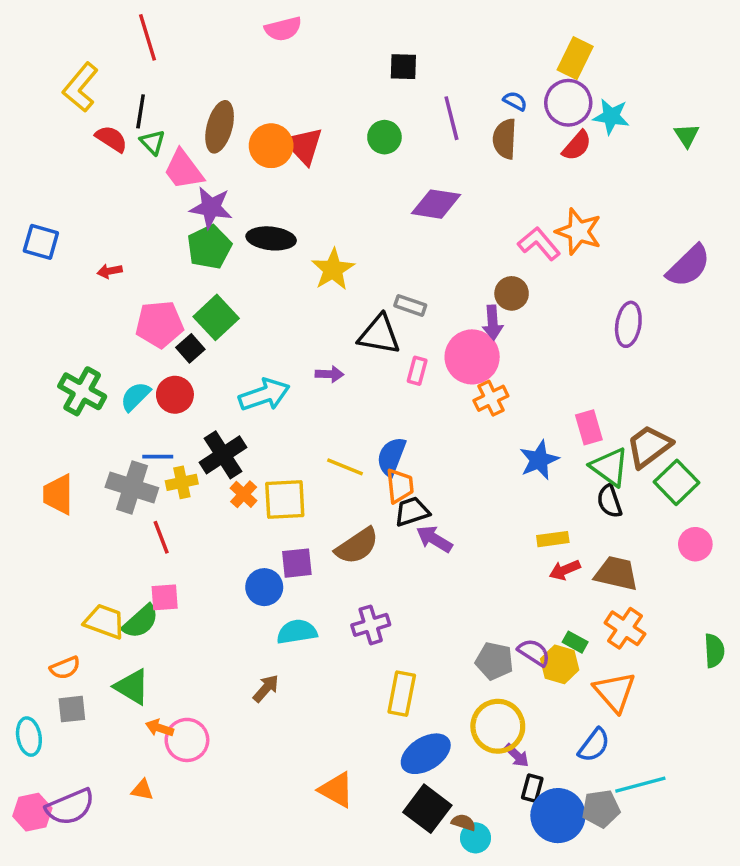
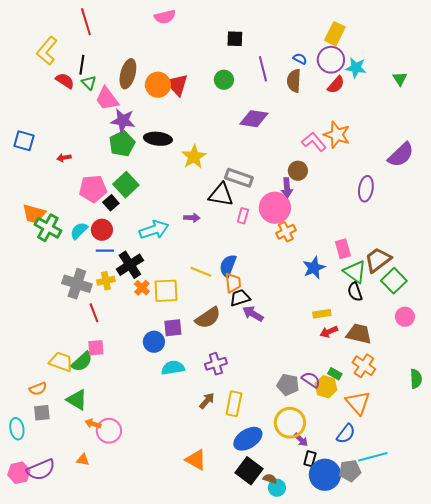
gray rectangle: (410, 305) -> (239, 178), size x1.5
blue line: (158, 457) -> (105, 251), moved
orange trapezoid: (58, 494) -> (34, 214), moved, turned -75
brown arrow: (266, 688) -> (207, 401), moved

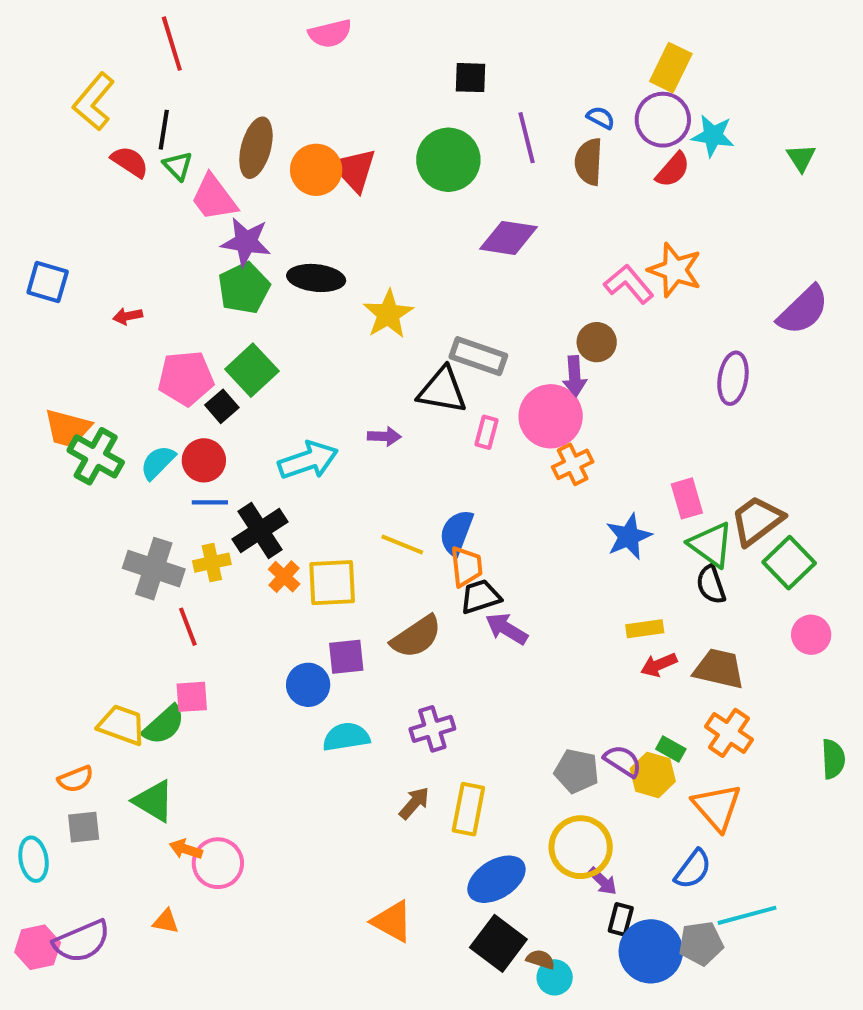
green circle: (224, 80) -> (448, 160), size x1.6

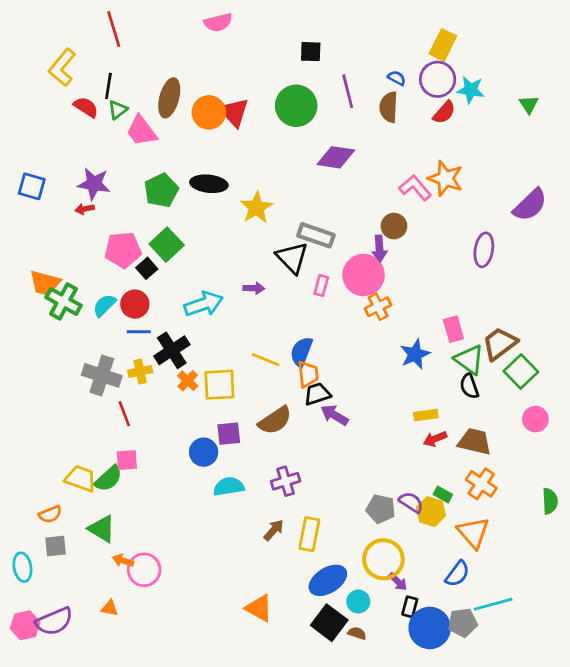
green triangle: (178, 166) -> (118, 110), turned 36
purple star: (246, 242) -> (94, 184), moved
black triangle: (442, 390) -> (292, 258), turned 36
cyan circle: (555, 977) -> (358, 602), moved

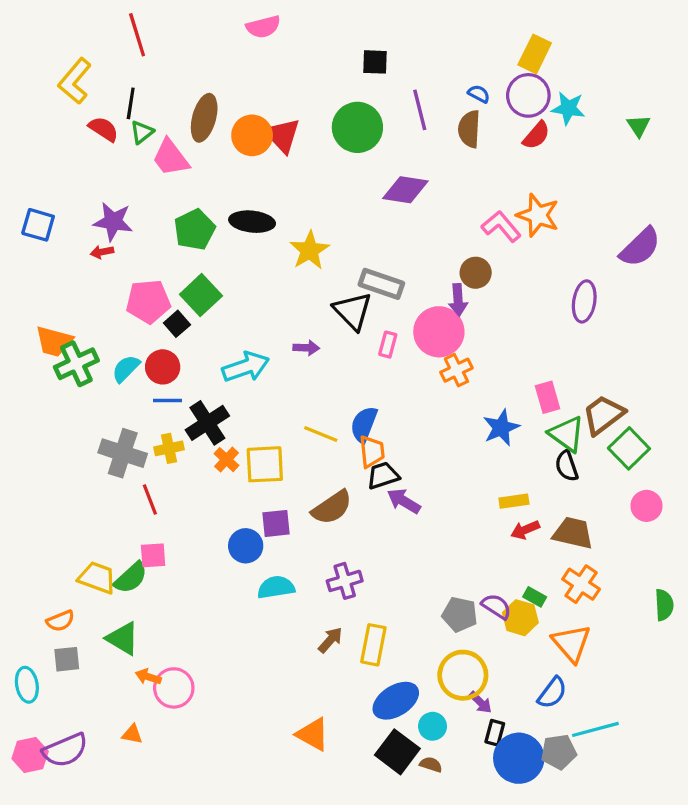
green cross: (63, 301) -> (76, 364), turned 36

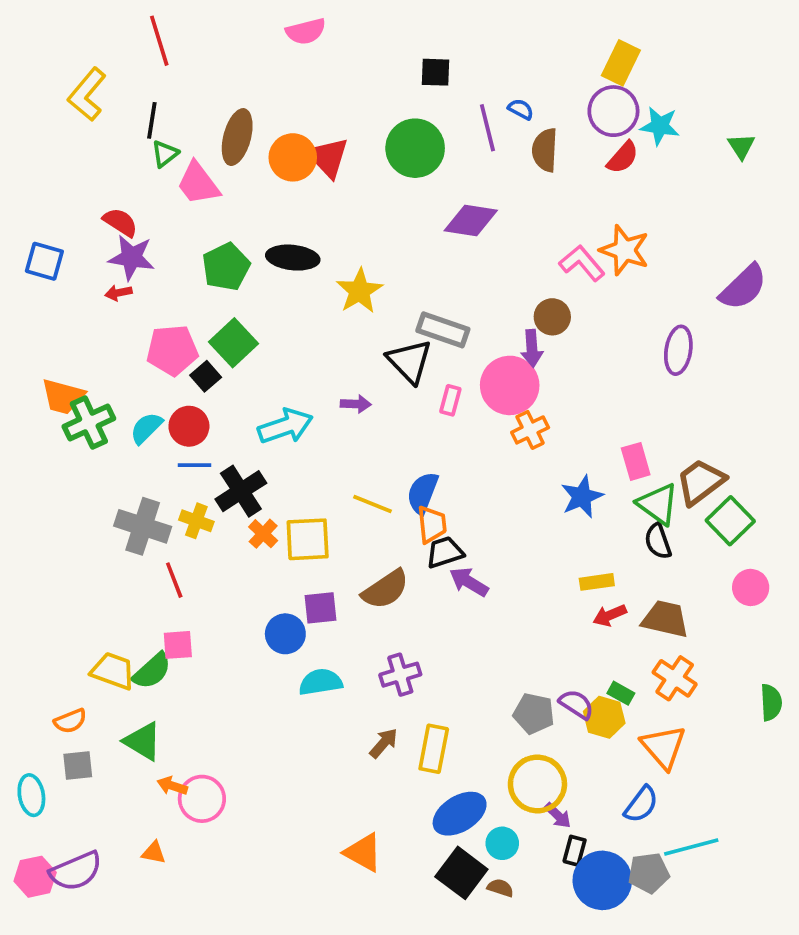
blue semicircle: (479, 94) -> (521, 109), moved
red semicircle: (104, 129) -> (120, 222), moved
yellow cross: (169, 448) -> (196, 521), turned 32

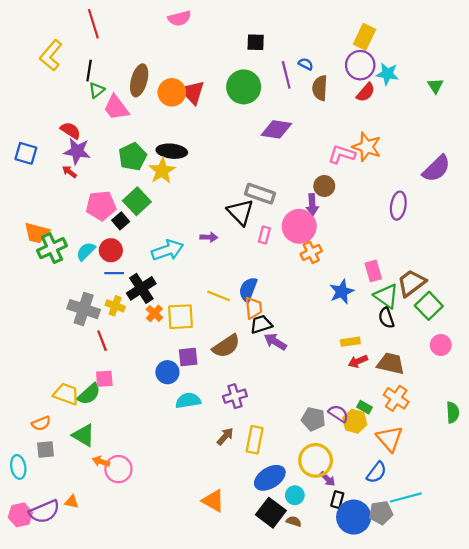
pink L-shape: (582, 263) -> (342, 154), turned -32
yellow star: (359, 291) -> (162, 171), moved
red arrow: (119, 293) -> (69, 172), turned 48
orange triangle: (154, 853) -> (72, 502), moved

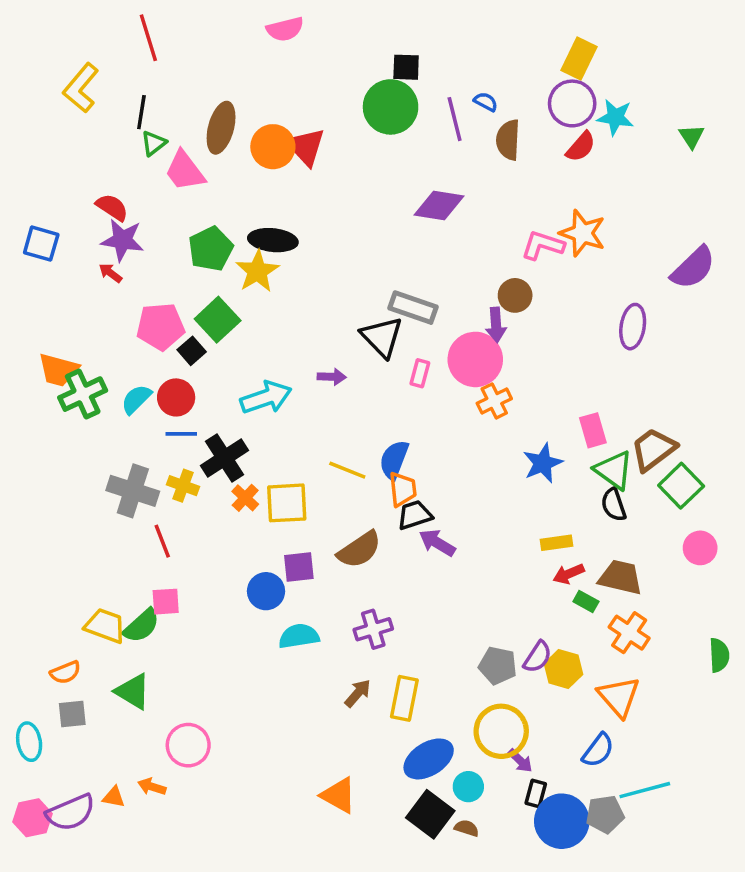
green circle: (244, 87) -> (391, 107), moved
green rectangle: (365, 407) -> (586, 602), moved
purple semicircle: (338, 414) -> (538, 657), turned 90
orange arrow: (101, 461) -> (152, 787), moved

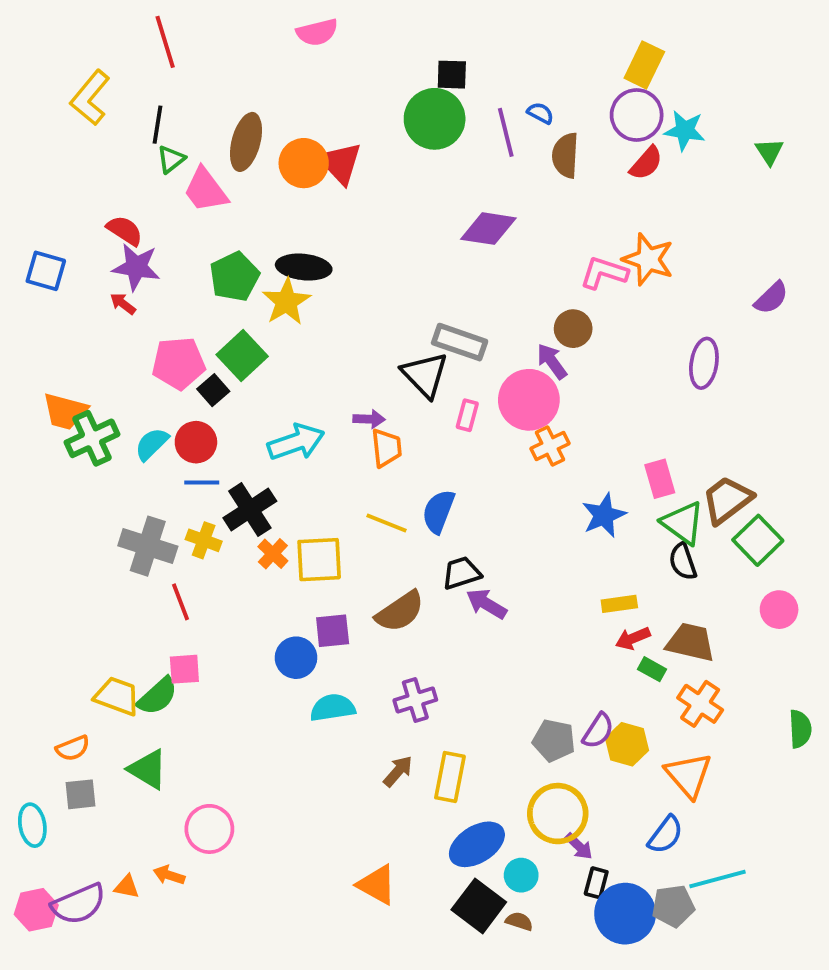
purple semicircle: (693, 268) -> (771, 298), size x0.7
purple arrow: (496, 325) -> (552, 361), turned 148
orange trapezoid: (403, 489) -> (386, 448), moved

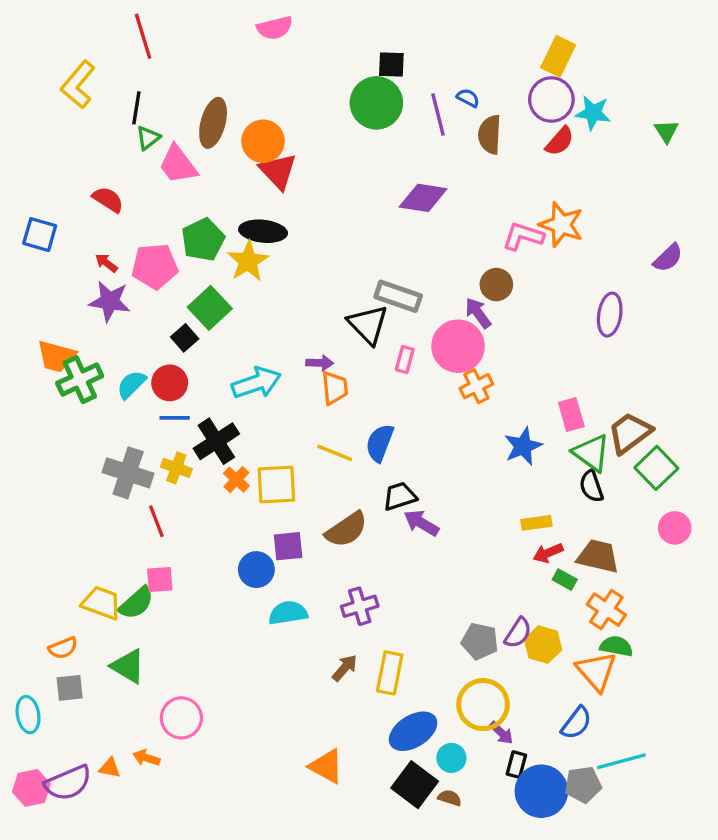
red triangle: (340, 163) -> (278, 171), moved
purple star: (136, 267) -> (110, 301), moved
pink pentagon: (179, 363) -> (155, 266), moved
green semicircle: (800, 729) -> (616, 646), moved, turned -76

